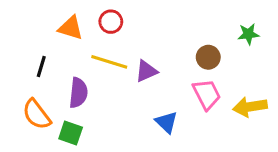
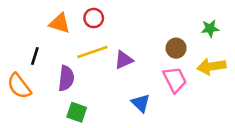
yellow line: (109, 62) -> (92, 52), turned -36
yellow arrow: (250, 107) -> (211, 66), moved
orange semicircle: (37, 114) -> (19, 86), moved
green square: (71, 133) -> (77, 112), moved

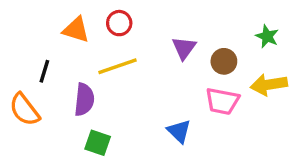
green star: (210, 29) -> (267, 36), turned 30
purple triangle: (124, 60) -> (184, 48), moved, turned -30
pink trapezoid: (175, 80) -> (222, 101), turned 128

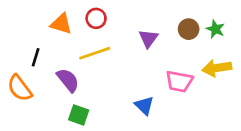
brown circle: (224, 61) -> (189, 29), moved
purple semicircle: (84, 100) -> (68, 80), turned -45

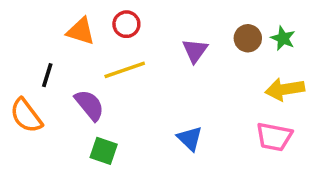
pink trapezoid: (179, 81) -> (274, 137), moved

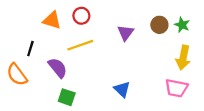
yellow arrow: (285, 89) -> (183, 58), turned -70

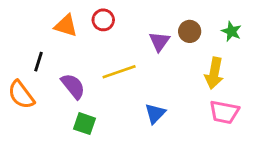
brown circle: (159, 25) -> (190, 31), moved
yellow line: (80, 45) -> (119, 72), moved
yellow arrow: (183, 58) -> (214, 73), moved
blue triangle: (122, 89) -> (155, 113), turned 30

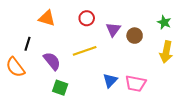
red circle: (103, 20) -> (87, 18), moved
brown circle: (190, 31) -> (135, 36), moved
yellow arrow: (214, 73) -> (166, 52), moved
pink trapezoid: (224, 112) -> (136, 84), moved

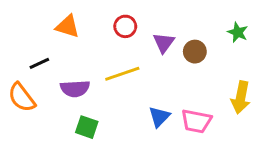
black line: (28, 44) -> (39, 63), turned 48
yellow arrow: (166, 52) -> (241, 97), moved
purple semicircle: (52, 61) -> (75, 89), turned 126

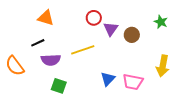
red circle: (125, 26) -> (94, 18), moved
black line: (39, 63) -> (38, 43), moved

